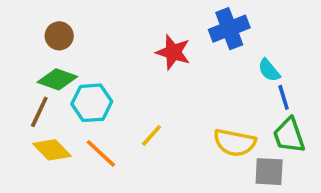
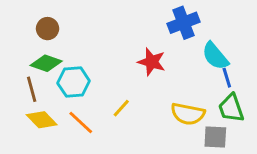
red star: (173, 52) -> (152, 62), moved
cyan semicircle: (269, 70) -> (215, 56), size x1.5
brown line: (39, 112) -> (32, 89), turned -40

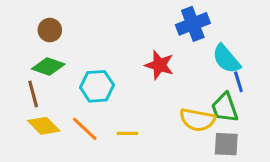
cyan hexagon: (74, 82) -> (97, 86), moved
yellow line: (121, 108) -> (127, 133), moved, turned 48
green trapezoid: (231, 108) -> (225, 108), moved

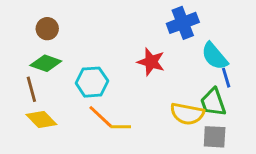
orange line: (85, 129) -> (101, 117), moved

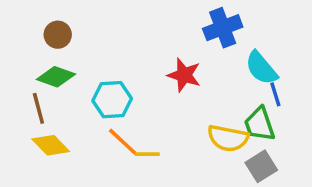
gray square: (215, 137) -> (261, 166), turned -35

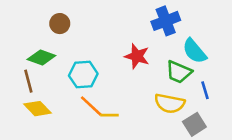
brown circle: (58, 35) -> (60, 24), moved
blue line: (275, 94) -> (205, 90), moved
green trapezoid: (260, 124) -> (179, 72), moved, turned -48

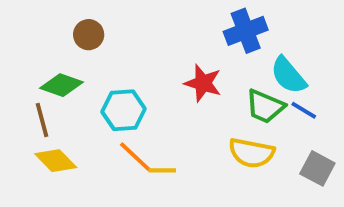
blue line: (205, 90) -> (304, 110), moved, turned -42
gray square: (194, 124) -> (317, 168), moved, turned -30

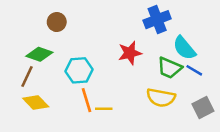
red star: (203, 83) -> (130, 53), turned -30
brown line: (42, 120) -> (27, 77), turned 40
orange line: (135, 157) -> (86, 100), turned 30
gray square: (317, 168) -> (203, 108), turned 35

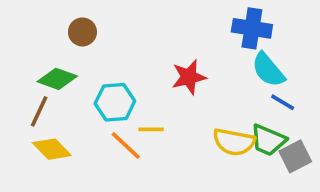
blue cross: (157, 20) -> (252, 28), moved, turned 30
green trapezoid: (169, 68) -> (268, 140), moved
orange line: (86, 100) -> (126, 146), turned -30
yellow line: (104, 109) -> (151, 129), moved

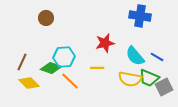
cyan semicircle: (268, 70) -> (135, 56), moved
green diamond: (57, 79) -> (51, 68), moved
yellow line: (151, 129) -> (97, 68), moved

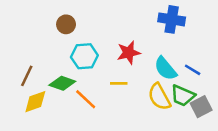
brown circle: (46, 18) -> (66, 24), moved
cyan hexagon: (64, 57) -> (84, 56), moved
yellow semicircle: (130, 79) -> (159, 97), turned 50
yellow diamond: (29, 83) -> (35, 102), turned -65

